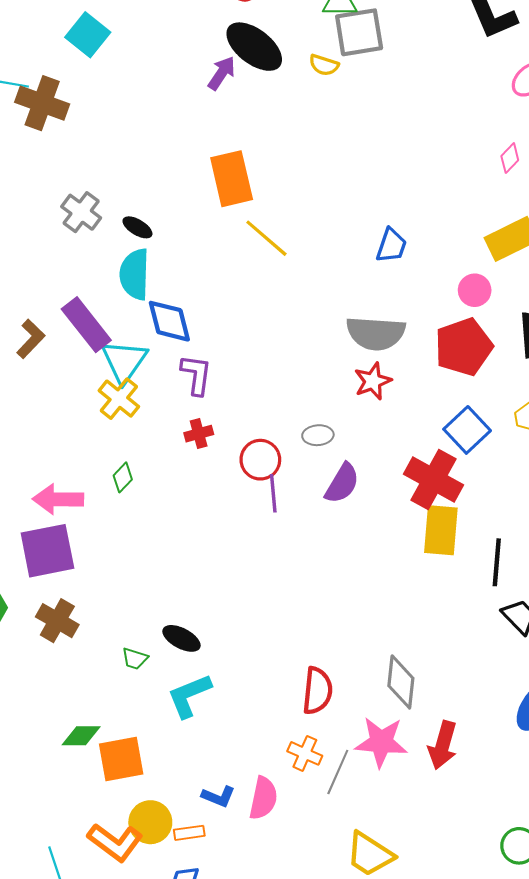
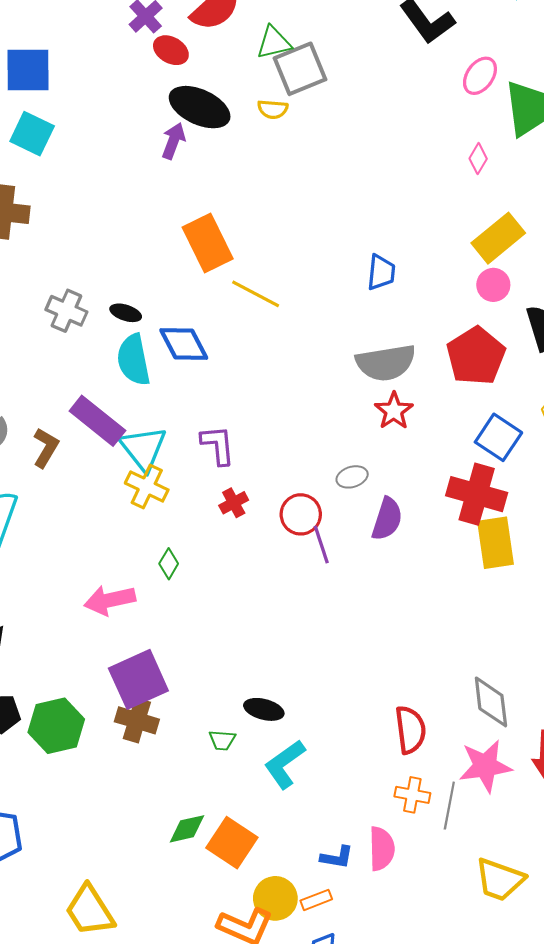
pink circle: (475, 290) -> (493, 285), moved
blue diamond: (169, 321) -> (184, 344), moved
purple square: (47, 551) -> (138, 679), moved
orange square: (121, 759) -> (232, 843), turned -33

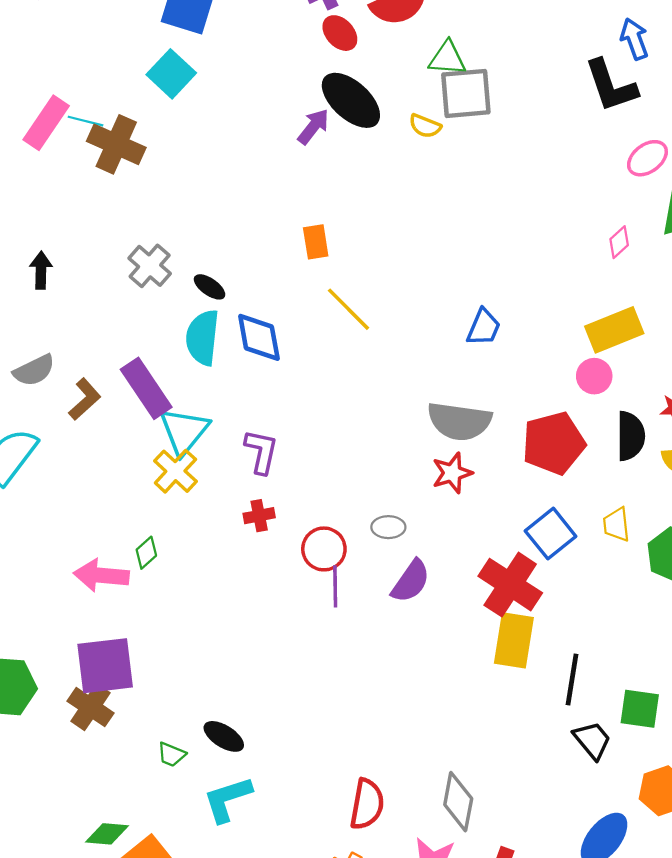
orange rectangle: (208, 243) -> (316, 242), size x0.6
green diamond: (169, 564) -> (146, 553), moved

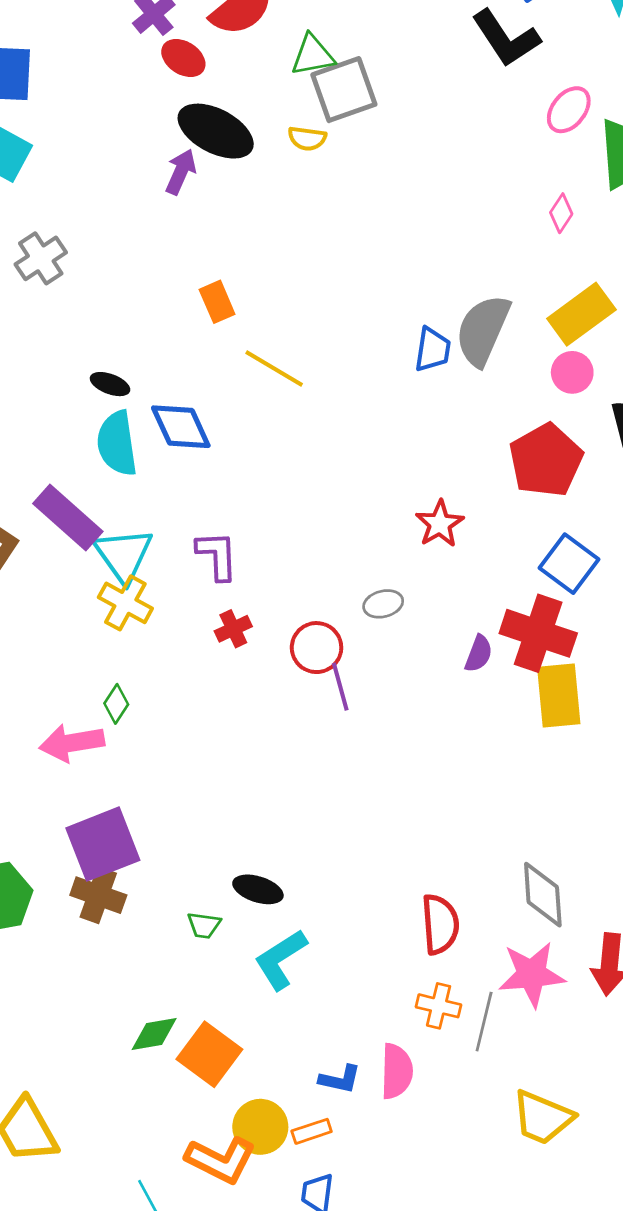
gray cross: (150, 266) -> (41, 258), moved, turned 30
gray semicircle: (459, 421) -> (483, 330), moved, turned 120
purple semicircle: (411, 581) -> (479, 654), moved, size x0.7

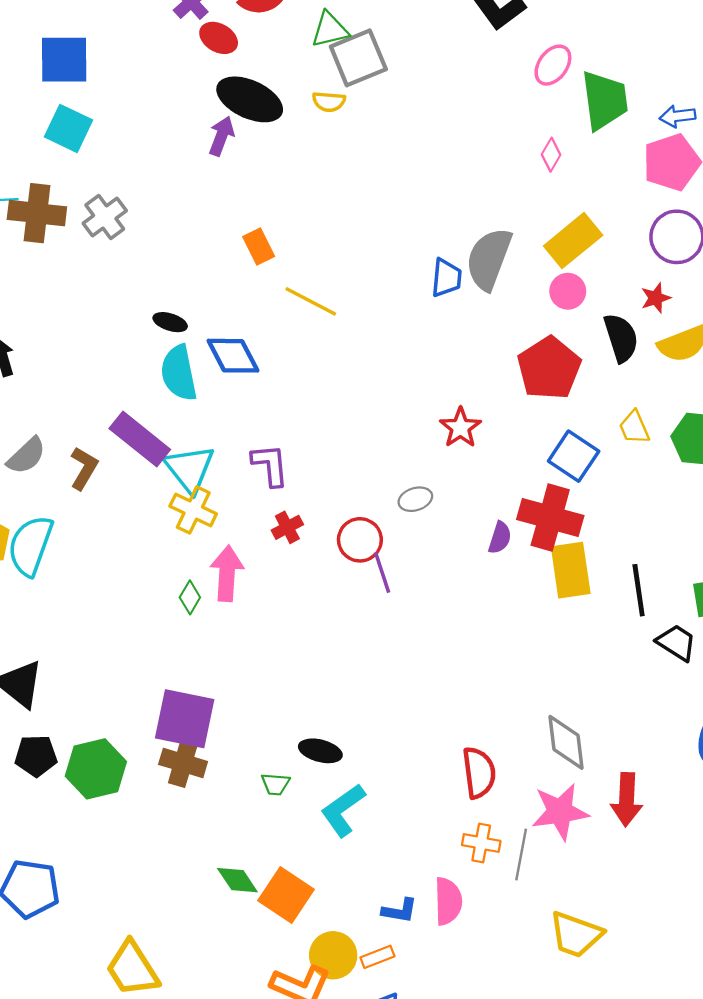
pink arrow: (72, 743) -> (227, 573), moved, turned 106
purple square: (103, 844) -> (185, 719), turned 36
green diamond: (154, 1034) -> (237, 880), turned 69

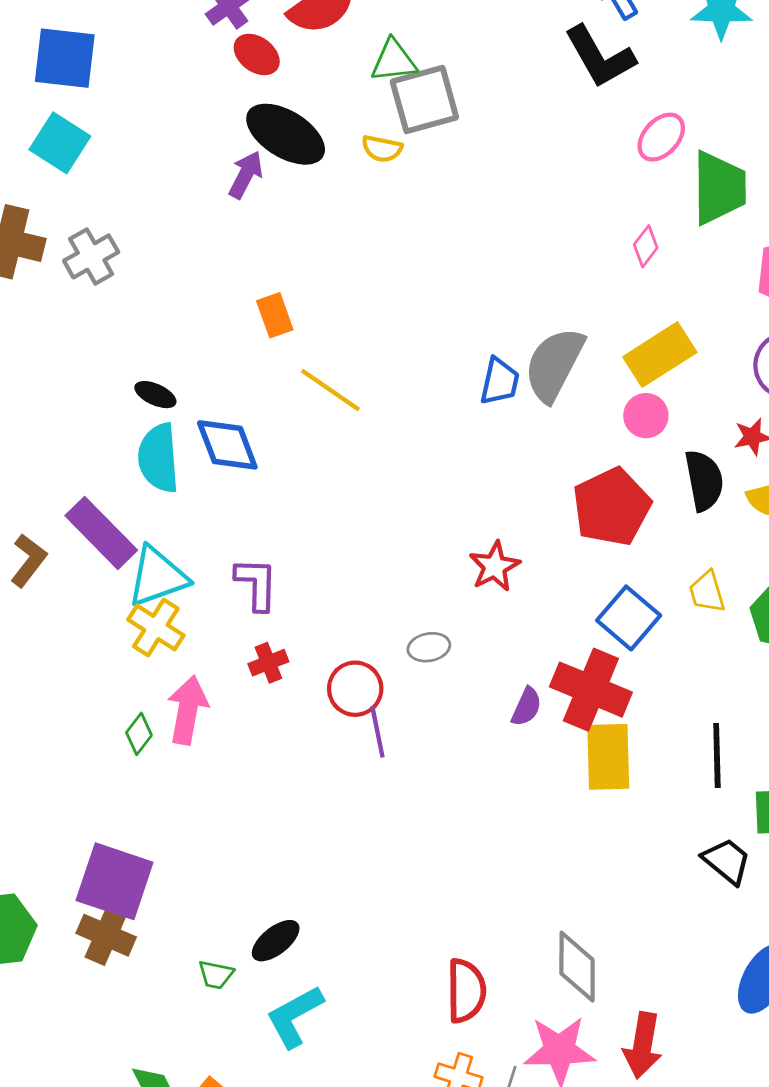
cyan triangle: (189, 469) -> (157, 577), turned 42
black line: (639, 590) -> (717, 755), moved
black ellipse: (320, 751) -> (276, 941), turned -60

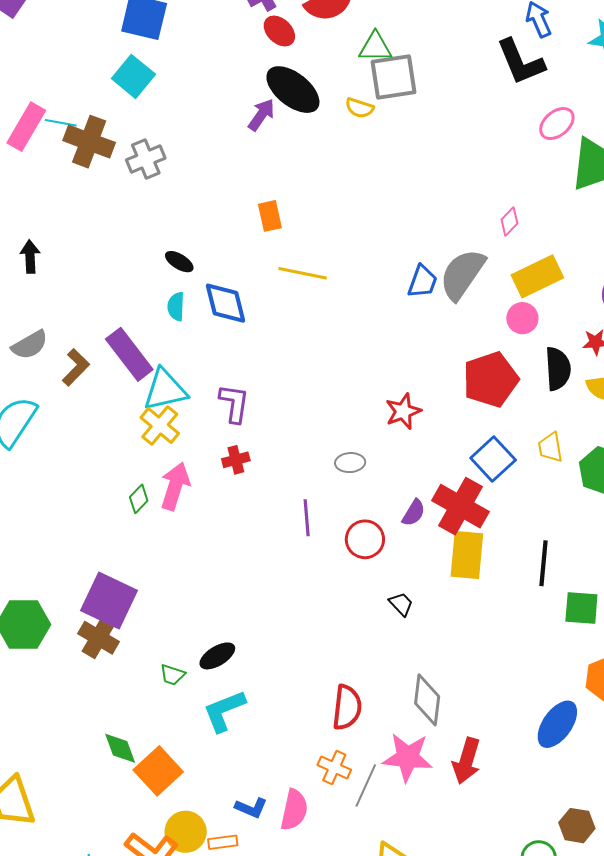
pink diamond: (646, 246) -> (509, 222), moved
yellow line: (330, 390) -> (303, 273), turned -30
cyan semicircle: (159, 458) -> (176, 307), size x0.6
red circle: (355, 689) -> (365, 539), moved
black trapezoid: (727, 861) -> (401, 604), moved, size x0.7

